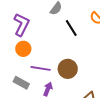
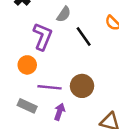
purple L-shape: (21, 25) -> (43, 36), moved

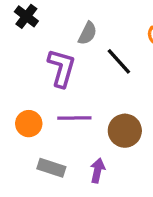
orange circle: (27, 65) -> (29, 124), moved
purple line: (49, 87) -> (74, 118), moved

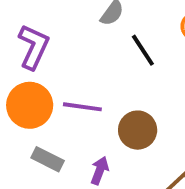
purple L-shape: (61, 68) -> (34, 47), moved
orange circle: (29, 124) -> (30, 105), size x1.5

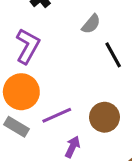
purple line: (82, 107) -> (57, 115), moved, turned -36
gray rectangle: (48, 159) -> (16, 127), moved

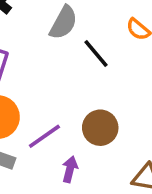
gray semicircle: (91, 24) -> (63, 23), size x1.4

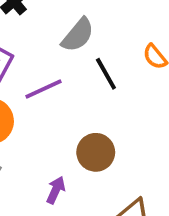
purple line: (44, 136) -> (44, 89), moved

